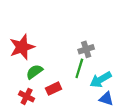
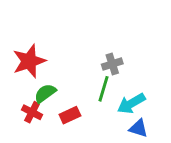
red cross: (27, 96) -> (32, 112), moved

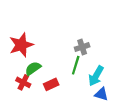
cyan arrow: (131, 103) -> (96, 76), turned -30

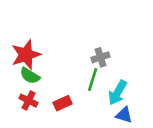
green semicircle: (33, 68) -> (30, 76), moved, turned -112

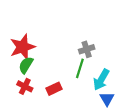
green semicircle: (30, 76) -> (26, 65), turned 90
blue triangle: (124, 115) -> (107, 99), turned 42

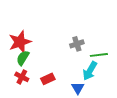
green line: (80, 68) -> (99, 55), moved, turned 66
blue triangle: (107, 99) -> (78, 88), moved

